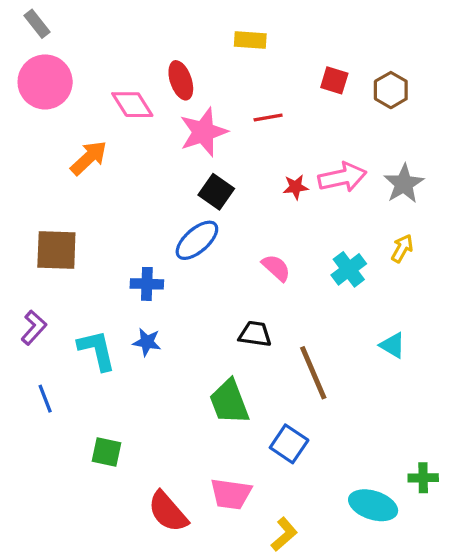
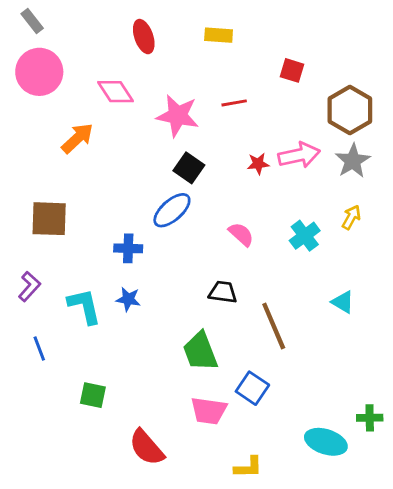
red ellipse: (181, 80) -> (144, 37), moved
brown hexagon: (391, 90) -> (350, 110), moved, size x1.5
pink star: (203, 132) -> (178, 116), turned 30
pink trapezoid: (231, 494) -> (209, 411), moved
yellow L-shape: (284, 534) -> (248, 467), turned 40

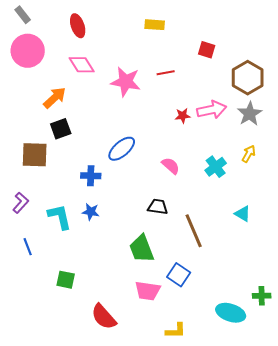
red ellipse: (144, 37) -> (78, 26), moved
black square: (189, 168) -> (61, 129), moved, turned 35

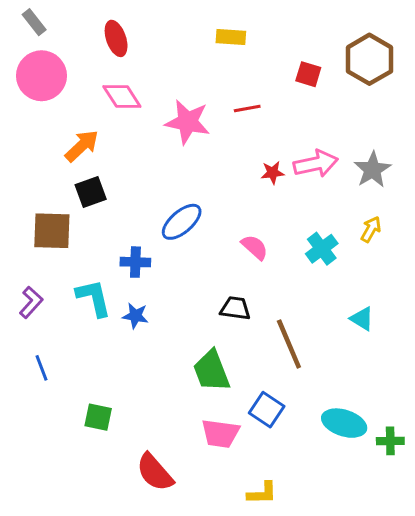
brown hexagon: (248, 78) -> (369, 59), moved
cyan L-shape: (60, 217) -> (94, 298), moved
cyan ellipse: (231, 313) -> (344, 423), moved

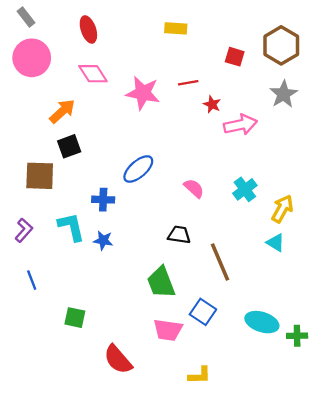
gray star: (372, 170) -> (283, 94), moved
red star: (273, 173) -> (212, 104), moved, turned 30
yellow arrow: (371, 229) -> (282, 209), moved, size x1.4

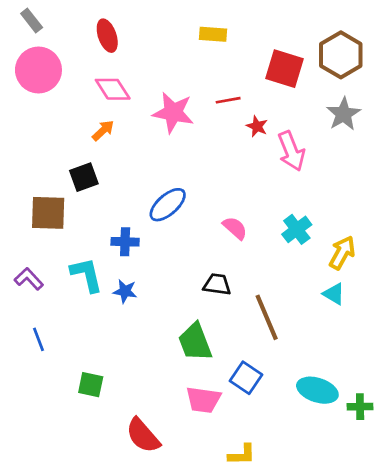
red square: (235, 57) -> (284, 69), size x1.6
orange arrow: (62, 111) -> (103, 130), moved, size x0.7
pink arrow: (240, 125) -> (291, 151), turned 80
purple L-shape: (24, 230) -> (29, 279), turned -85

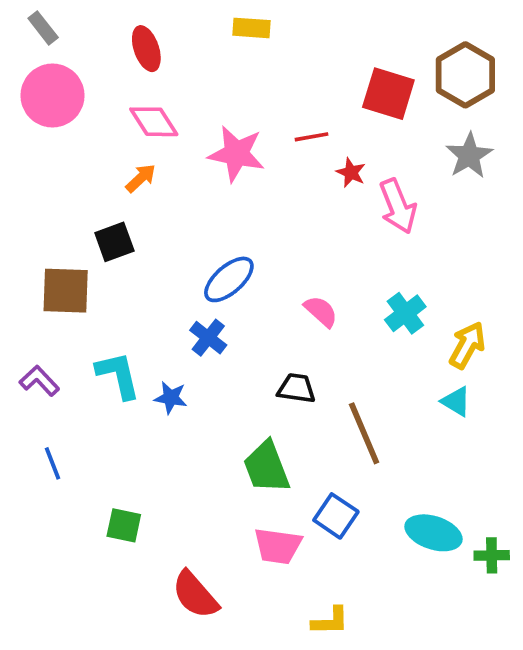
yellow rectangle: (213, 34) -> (251, 28), moved
blue cross: (125, 242) -> (208, 338), moved, turned 36

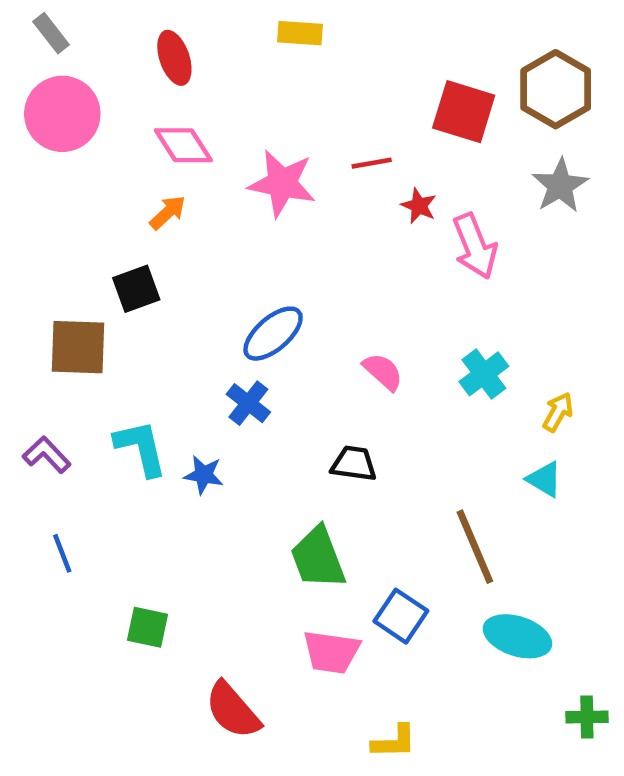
yellow arrow: (467, 345) -> (558, 412), size x0.7
brown line: (364, 433) -> (475, 547), moved
green cross: (492, 555) -> (587, 717), moved

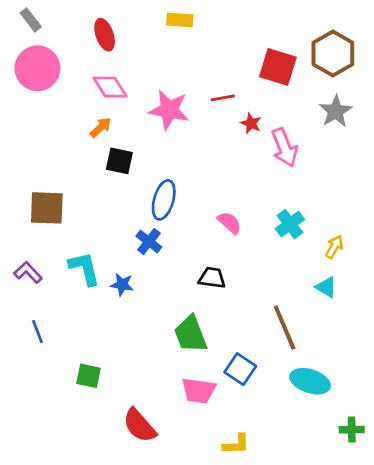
black square: (136, 289) -> (119, 161), moved, turned 32
blue ellipse: (273, 334) -> (164, 200), turned -33

